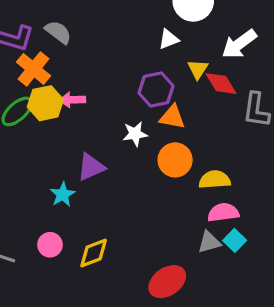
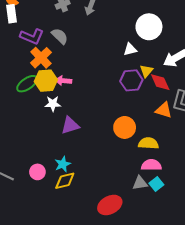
purple hexagon: (156, 89) -> (131, 80), moved
orange triangle: (172, 117) -> (164, 110), moved
white star: (135, 134) -> (53, 104), moved
cyan star: (63, 195) -> (63, 164), moved

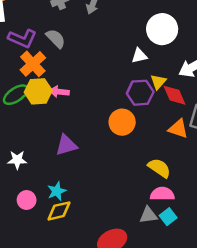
white star: (53, 104) -> (17, 160), moved
orange circle: (125, 127) -> (122, 122), moved
yellow semicircle: (148, 143) -> (159, 168), turned 30

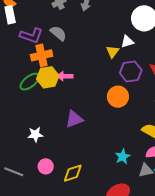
orange cross: (33, 64) -> (42, 55), turned 35
yellow triangle: (158, 82) -> (112, 52), moved
cyan star: (57, 191) -> (123, 157), moved

